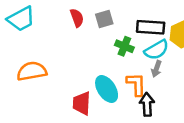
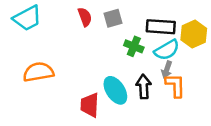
orange L-shape: (136, 84) -> (175, 85), moved
black arrow: (147, 104) -> (144, 87), moved

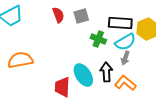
orange L-shape: (175, 85) -> (125, 83), moved, turned -50

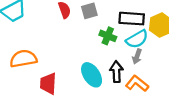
red trapezoid: (62, 87) -> (48, 84), moved

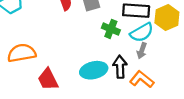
cyan ellipse: (92, 75) -> (94, 70), turned -70
red trapezoid: (48, 84) -> (48, 79), turned -30

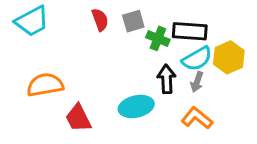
yellow hexagon: (167, 18) -> (229, 57), moved
green cross: (111, 29) -> (158, 38), moved
black arrow: (120, 67) -> (167, 79), moved

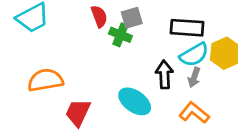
green cross: (158, 38) -> (120, 35), moved
cyan ellipse: (136, 106) -> (135, 101), turned 48
red trapezoid: (78, 118) -> (78, 113), turned 52

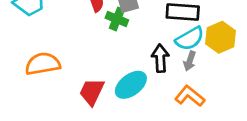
cyan ellipse: (135, 101) -> (131, 85), turned -72
red trapezoid: (78, 113) -> (92, 92), moved

